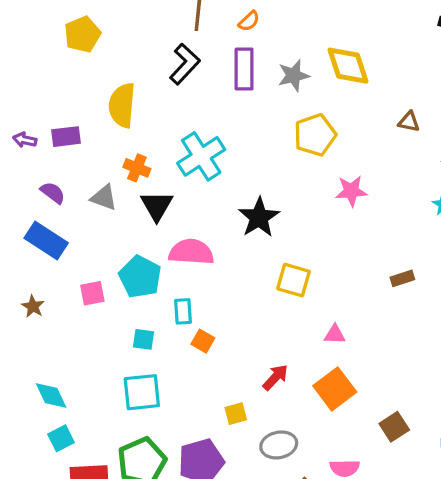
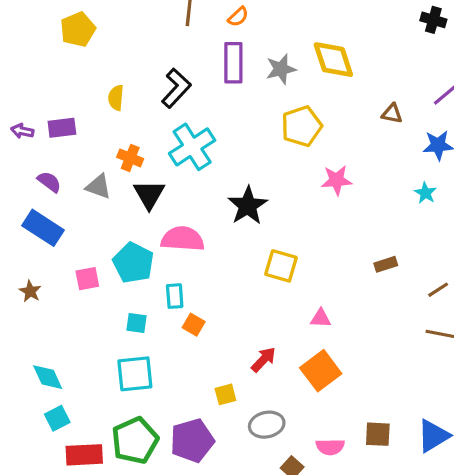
black L-shape: (185, 64) -> (176, 88), moved
yellow semicircle: (122, 105) -> (116, 98), size x0.6
brown square: (394, 427) -> (378, 434), moved, turned 36

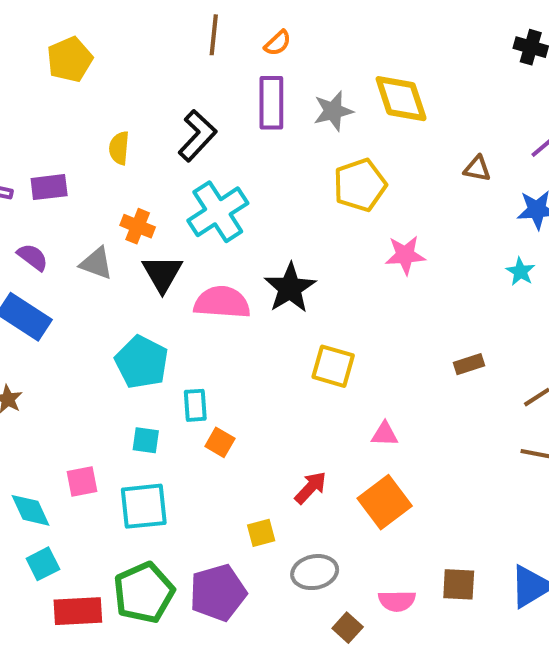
pink semicircle: (183, 239) -> (222, 302), moved
pink square: (87, 279) -> (82, 481), moved

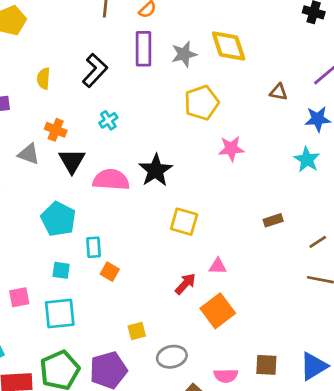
cyan cross: (218, 212) -> (108, 120), size x0.5
cyan star: (520, 272) -> (307, 160), size x1.4
red arrow: (311, 488) -> (185, 284), moved

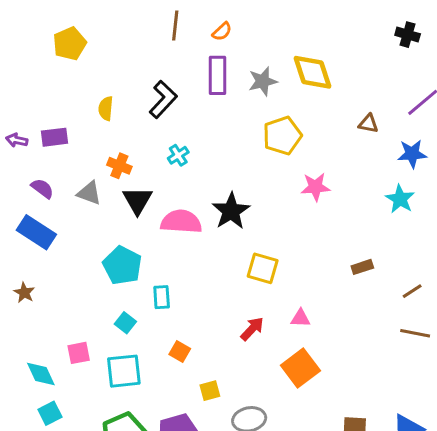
cyan square: (61, 270) -> (125, 323), turned 30
orange square: (110, 272) -> (180, 351), moved
red arrow: (185, 284) -> (252, 329), moved

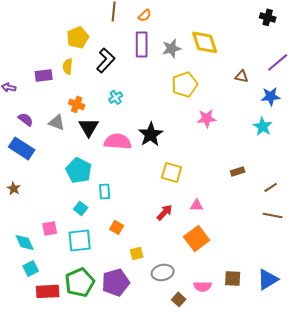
yellow pentagon: (70, 44) -> (78, 37), moved
purple rectangle: (54, 137) -> (44, 75), moved

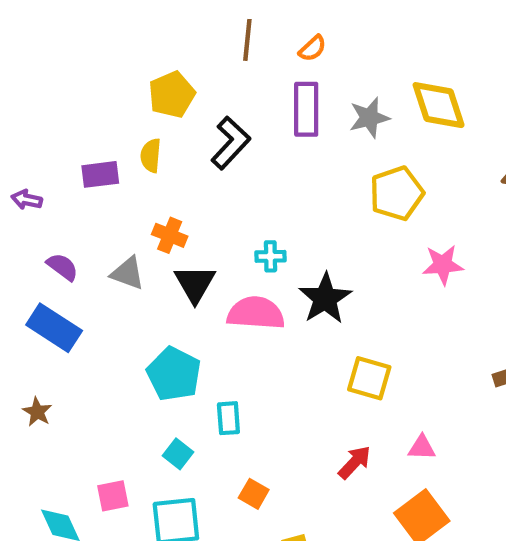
cyan cross: (116, 97) -> (271, 256), moved, turned 32

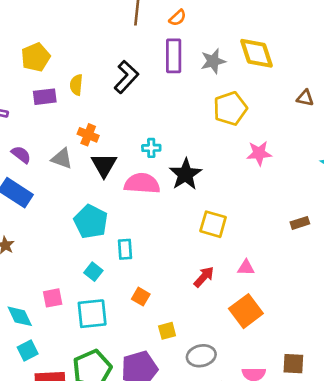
yellow pentagon: (172, 95) -> (36, 57), moved

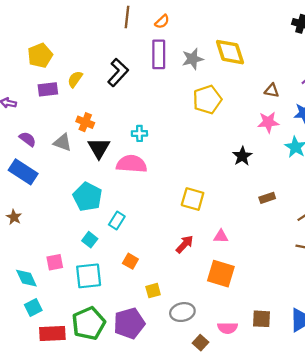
yellow semicircle: (76, 85) -> (75, 79), turned 30
pink star: (259, 153) -> (268, 122), moved
black star: (185, 174) -> (242, 156), moved, size x0.7
cyan rectangle: (125, 249) -> (117, 220), turned 36
orange square: (246, 311) -> (221, 274), turned -36

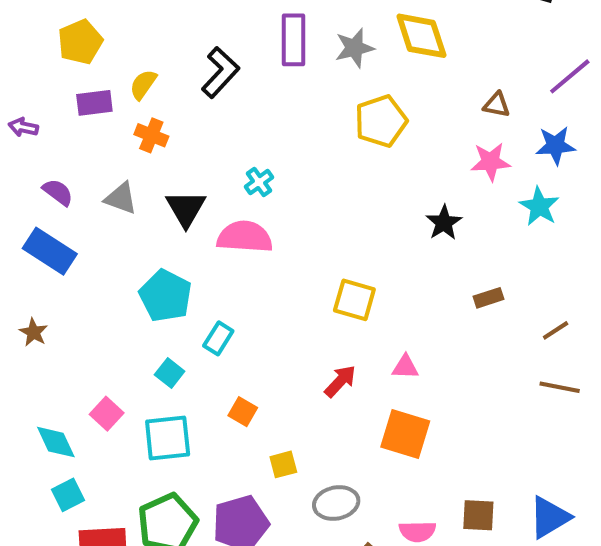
orange cross: (85, 122) -> (151, 135), moved
cyan cross: (139, 133) -> (259, 182), turned -35
pink square: (55, 262) -> (107, 414), turned -36

